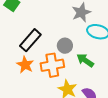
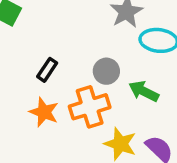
black rectangle: (30, 40) -> (47, 70), size x0.6

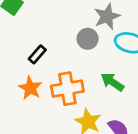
gray circle: (106, 71) -> (88, 39), moved

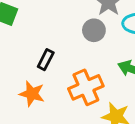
orange star: (30, 88) -> (32, 94), moved

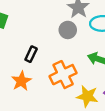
orange star: (32, 94) -> (21, 81), turned 30

